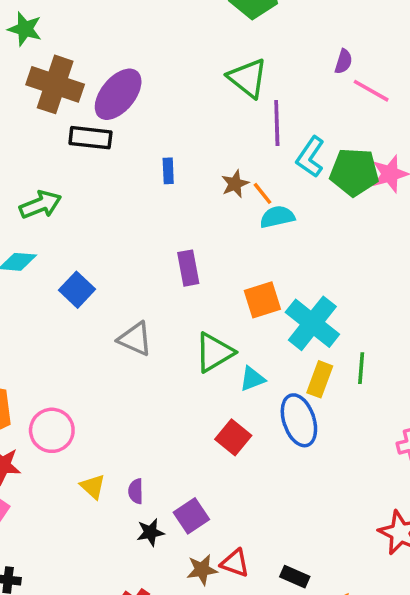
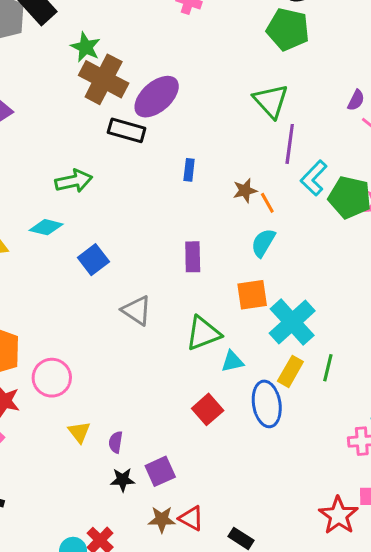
green star: (25, 29) -> (86, 47), moved
cyan semicircle: (277, 217) -> (263, 243), moved, turned -56

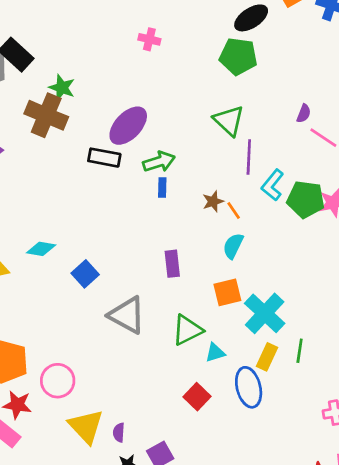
brown cross: (104, 79) -> (46, 115), moved
green arrow: (74, 181) -> (159, 162), moved
gray triangle: (137, 310) -> (127, 315), size x1.4
yellow triangle: (79, 432) -> (86, 426), size x1.8

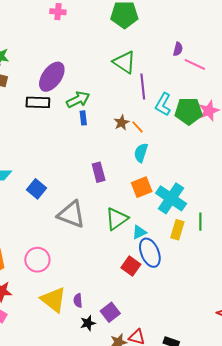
pink circle: (58, 381) -> (37, 260), moved
blue ellipse: (249, 387) -> (150, 253), moved

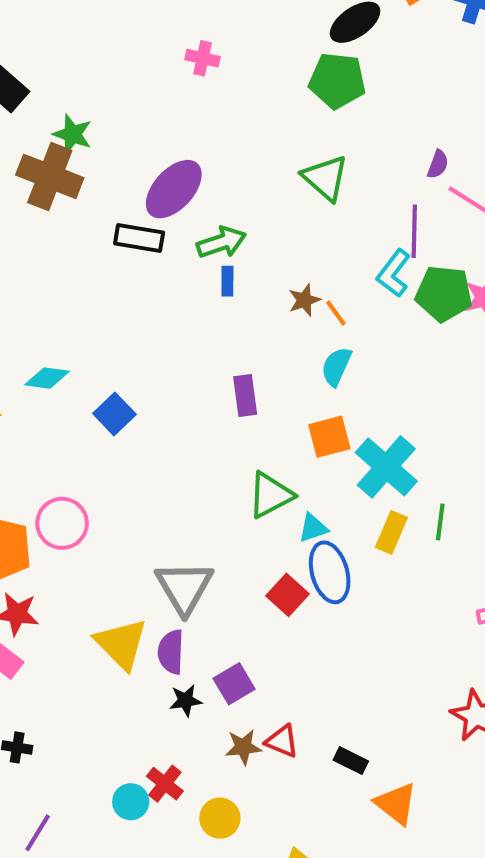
purple line: (143, 86) -> (414, 231), moved
gray triangle: (71, 214) -> (184, 587), moved, turned 32
pink circle: (37, 260) -> (62, 523), moved
purple semicircle: (78, 300) -> (171, 652), size x1.5

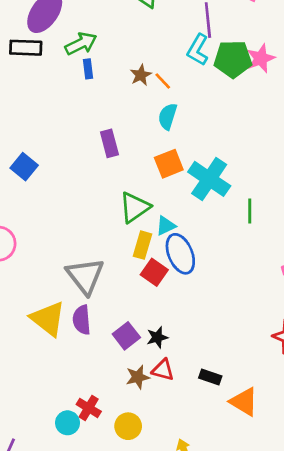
yellow rectangle: (391, 532) -> (143, 245), moved
black star: (186, 700) -> (157, 337), moved

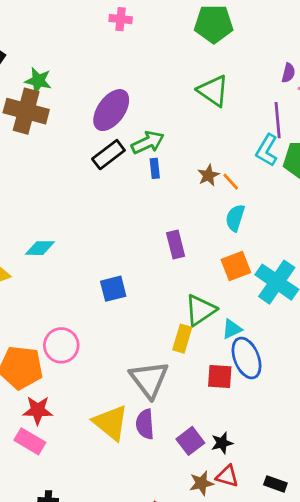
black rectangle: (26, 48) -> (108, 155), moved, turned -40
blue square: (24, 167) -> (113, 289), moved, turned 36
yellow rectangle: (143, 245) -> (182, 339), moved
red square: (154, 272) -> (220, 377), turned -32

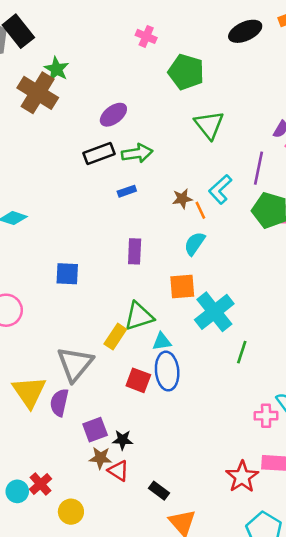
green pentagon: (214, 24) -> (186, 72), moved
purple ellipse: (111, 110) -> (113, 115), size x0.7
cyan L-shape: (267, 150) -> (220, 189), moved
blue rectangle: (155, 168) -> (127, 191), moved, turned 60
brown star: (201, 483) -> (100, 458), moved

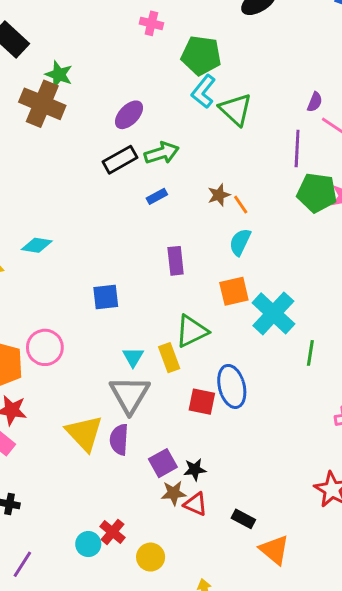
cyan L-shape: (220, 189) -> (203, 91), moved
yellow rectangle: (115, 337) -> (169, 358), turned -45
cyan triangle: (162, 341) -> (133, 357), moved, turned -42

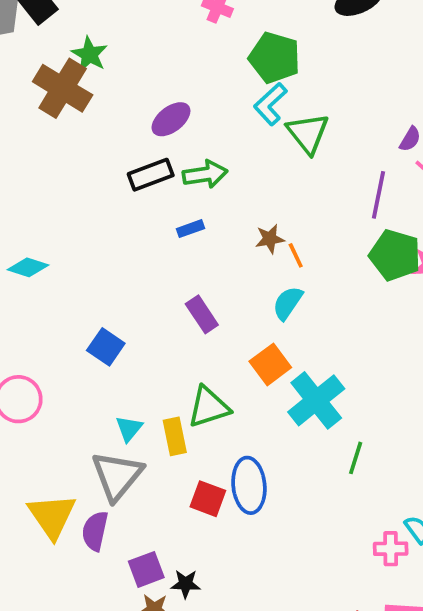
purple rectangle: (176, 261) -> (202, 314), turned -36
orange square: (234, 291) -> (270, 364), turned -32
blue square: (106, 297) -> (106, 347), turned 32

